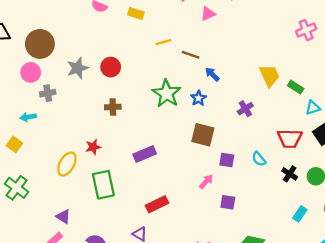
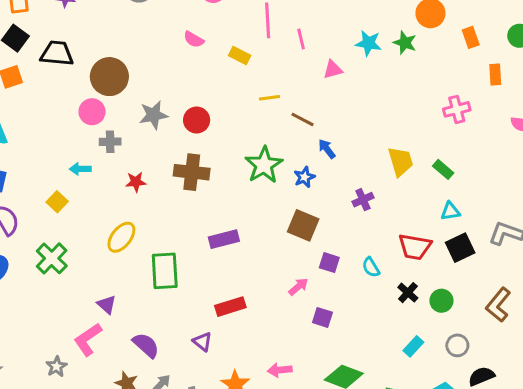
green rectangle: (296, 87) -> (443, 169), moved
brown cross: (113, 107) -> (192, 172), size x1.6
red star: (93, 147) -> (136, 182), moved

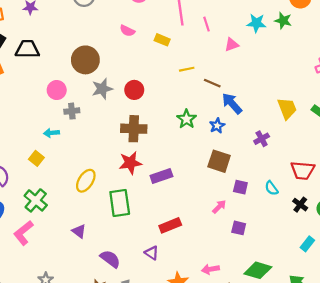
brown circle: (109, 77) -> (85, 60), moved
blue arrow: (327, 149) -> (232, 103), size x1.5
green star: (264, 165) -> (187, 119), size x0.7
red star: (136, 182) -> (130, 163), moved, size x1.5
pink L-shape: (88, 339) -> (23, 233), moved

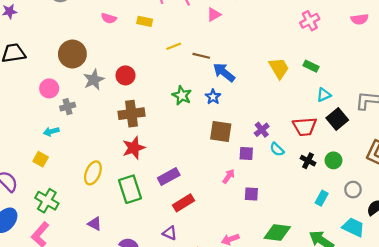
purple cross: (262, 139) -> (262, 130), moved
purple rectangle: (161, 176) -> (169, 177), moved

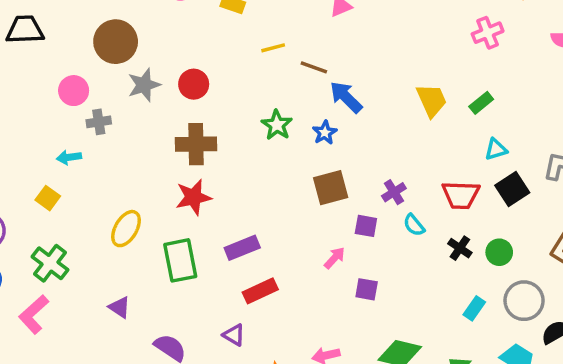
green rectangle: (311, 66) -> (481, 103), turned -72
brown square: (221, 132) -> (331, 188), turned -30
gray circle: (353, 190) -> (524, 301), size x1.5

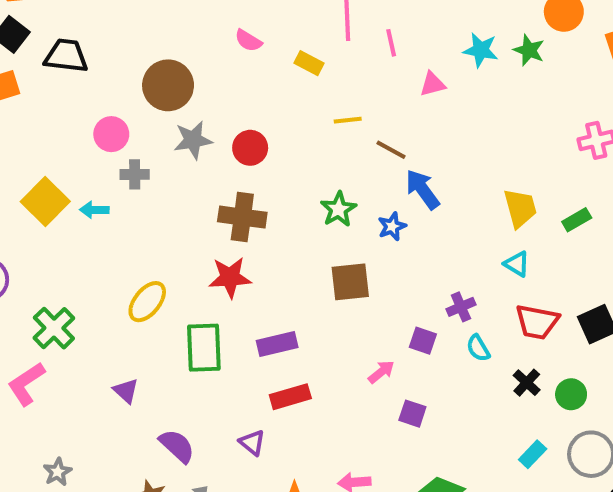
cyan triangle: (496, 149) -> (517, 264), moved, turned 40
brown square: (331, 188) -> (350, 282), moved
yellow square: (48, 198) -> (45, 202), moved, size x1.6

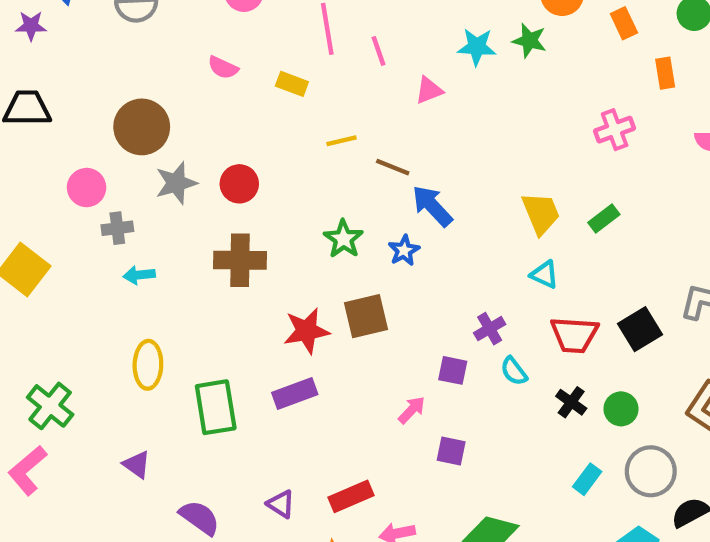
cyan arrow: (94, 210) -> (139, 275), moved
red star: (230, 277) -> (306, 331), moved
yellow ellipse: (147, 302) -> (148, 365), turned -30
red rectangle: (290, 397) -> (351, 496), moved

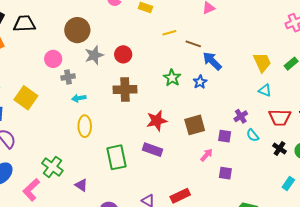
brown square: (366, 316) -> (195, 125), moved
yellow ellipse: (148, 365) -> (85, 126), moved
purple rectangle: (295, 394) -> (153, 150), turned 42
green cross: (50, 406) -> (52, 167), moved

